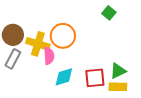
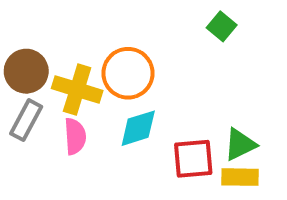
pink semicircle: (49, 56) -> (75, 136), moved
cyan diamond: (64, 77) -> (138, 128), moved

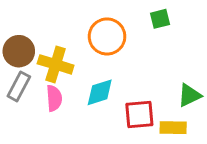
green square: (222, 26) -> (160, 19), turned 36
orange circle: (128, 73) -> (107, 36), moved
green triangle: (240, 144) -> (189, 95), moved

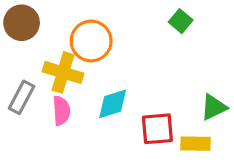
green square: (160, 19) -> (181, 21), turned -36
orange circle: (107, 36) -> (91, 41), moved
brown circle: (19, 51) -> (22, 23), moved

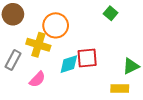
pink semicircle: (61, 111) -> (37, 79), moved, turned 48
red square: (157, 129) -> (87, 58), moved

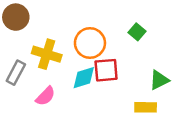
green square: (111, 13) -> (137, 32), moved
orange circle: (56, 25) -> (90, 43), moved

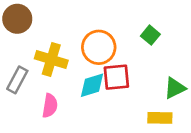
pink semicircle: (45, 96) -> (50, 106), turned -35

